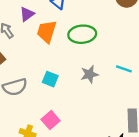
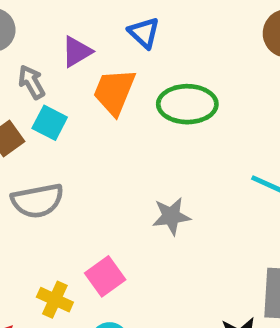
gray star: (89, 74) -> (171, 216), moved
cyan square: (50, 79) -> (50, 123), moved

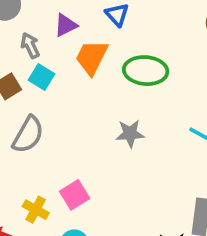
gray semicircle: (37, 201) -> (28, 135), turned -54
gray star: (171, 216) -> (130, 134), moved

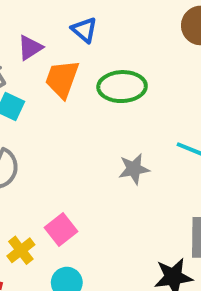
gray star: (130, 134) -> (134, 169), moved
yellow cross: (36, 210) -> (21, 250), turned 30

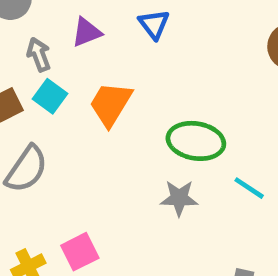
orange trapezoid: (62, 79) -> (111, 104), moved
green ellipse: (122, 87) -> (196, 141), moved

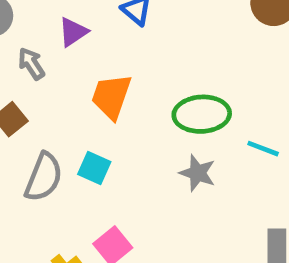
cyan square: (50, 96) -> (94, 168), moved
gray star: (179, 198) -> (197, 173), turned 30

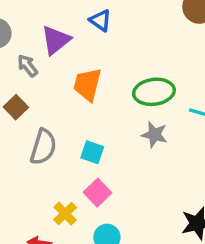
purple triangle: (73, 32) -> (56, 40), size x1.4
cyan square: (94, 168) -> (92, 152), moved

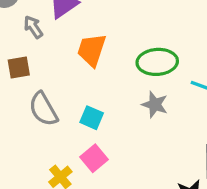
brown square: (16, 107) -> (19, 67), turned 30
gray semicircle: (43, 147) -> (43, 109), turned 129

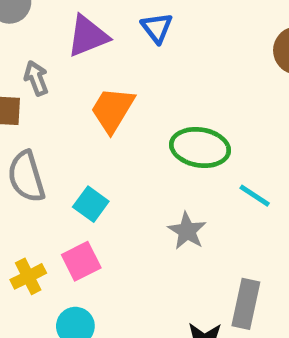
gray arrow: (33, 27) -> (36, 78), moved
gray star: (155, 105) -> (187, 231), moved

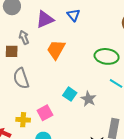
green ellipse: (200, 147) -> (107, 56), moved
cyan square: (91, 204) -> (70, 94), moved
yellow cross: (28, 276) -> (23, 120), turned 32

